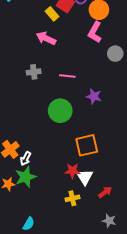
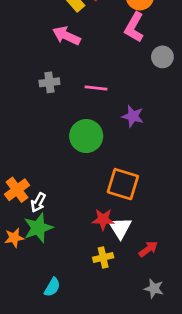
orange square: (87, 145) -> (123, 184), turned 30
cyan semicircle: (29, 224) -> (52, 287), moved

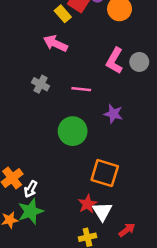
pink L-shape: (134, 27) -> (115, 61), moved
gray cross: (49, 82) -> (40, 84), turned 35
red star: (103, 219) -> (87, 204), turned -30

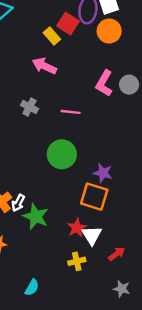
purple star: (113, 114) -> (103, 173), moved
white arrow: (31, 189) -> (18, 203), moved
green star: (31, 211) -> (36, 217), moved, turned -30

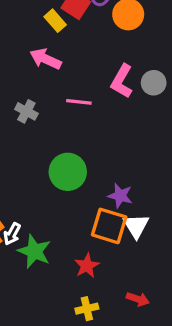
pink line: (71, 112) -> (79, 102), moved
white triangle: (92, 235) -> (136, 226), moved
red arrow: (117, 254) -> (138, 299), turned 56

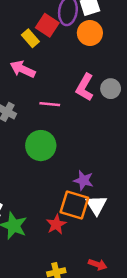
green circle: (68, 172) -> (41, 146), moved
red star: (87, 266) -> (56, 224), moved

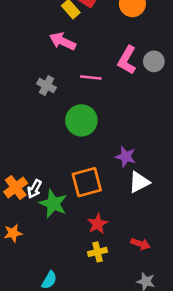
orange square: (74, 205) -> (87, 182), moved, turned -32
white triangle: (96, 205) -> (139, 182), turned 35
red star: (56, 224) -> (98, 224), moved

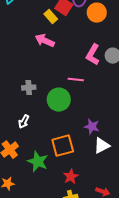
pink line: (91, 77) -> (76, 80), moved
gray cross: (47, 86) -> (29, 88), moved, turned -32
white arrow: (34, 189) -> (24, 122), moved

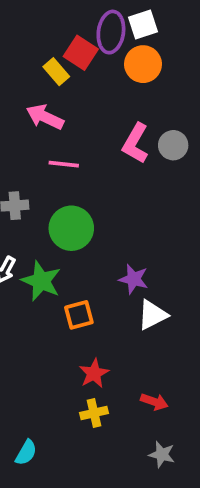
pink line: (76, 80) -> (64, 164), moved
orange square: (63, 146) -> (79, 315), size x0.7
green star: (38, 162) -> (41, 281), moved

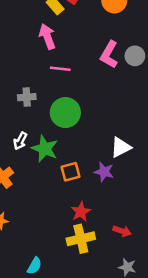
pink arrow: (45, 117) -> (47, 37), turned 45
purple star: (134, 279) -> (104, 172), moved
white triangle: (152, 315) -> (121, 147), moved
yellow cross: (94, 413) -> (81, 239), size x1.5

